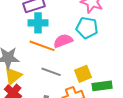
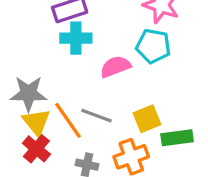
orange line: (42, 46) -> (68, 120), moved, turned 35
yellow triangle: (13, 76) -> (36, 122), turned -30

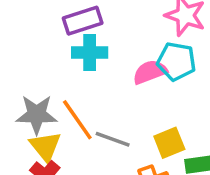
pink semicircle: (115, 67) -> (150, 72), moved
orange line: (68, 120) -> (77, 120), moved

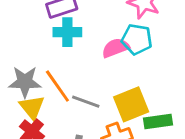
yellow square: (169, 143) -> (131, 104), size x1.4

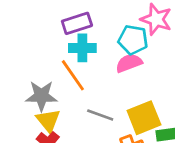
cyan pentagon: (137, 39) -> (133, 40), moved
orange line: (57, 86) -> (73, 75), moved

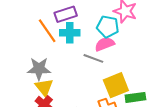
orange line: (73, 75) -> (47, 31), moved
gray line: (100, 115) -> (93, 58), moved

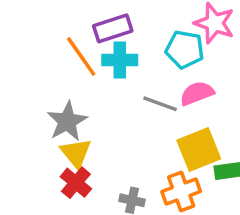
pink semicircle: (105, 44) -> (197, 93), moved
gray star: (39, 69) -> (67, 121), turned -30

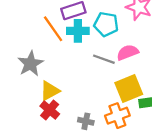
cyan pentagon: (185, 49) -> (106, 24), moved
gray star: (67, 121) -> (30, 64), moved
yellow triangle: (76, 153) -> (50, 91), turned 40

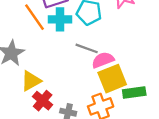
pink semicircle: (128, 52) -> (103, 60), moved
red cross: (50, 110) -> (43, 101), moved

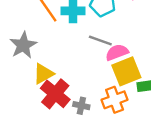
red cross: (43, 101) -> (55, 94), size x1.4

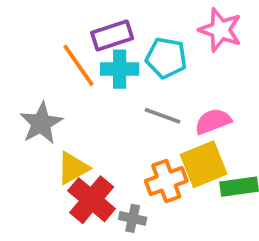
pink semicircle: (117, 52) -> (213, 121), moved
orange cross: (115, 100) -> (166, 181), moved

